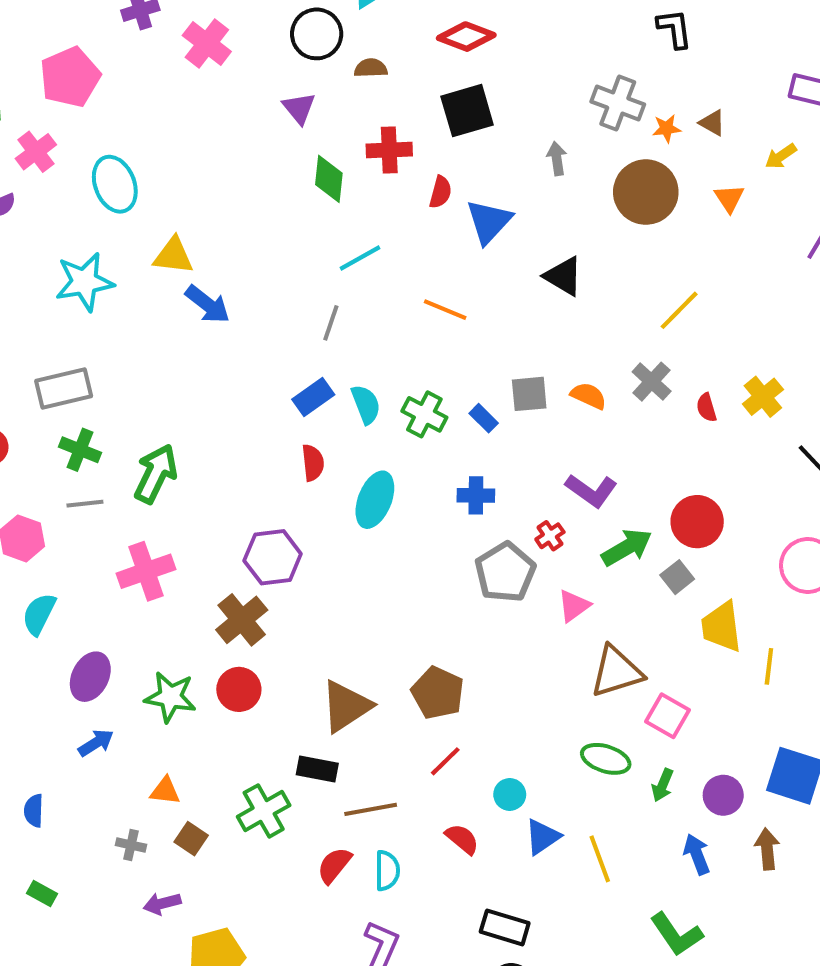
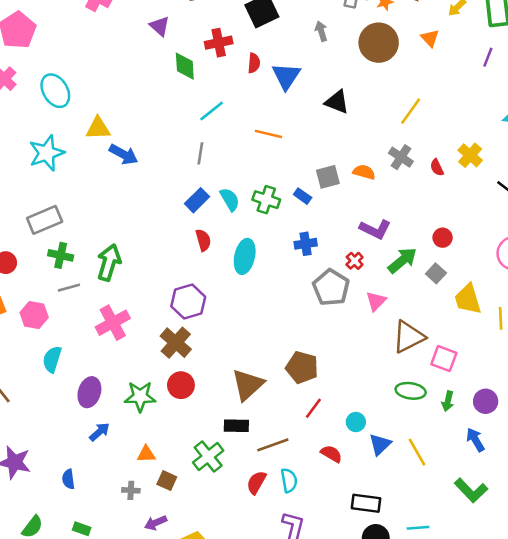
red circle: (697, 522) -> (443, 238), size x0.6

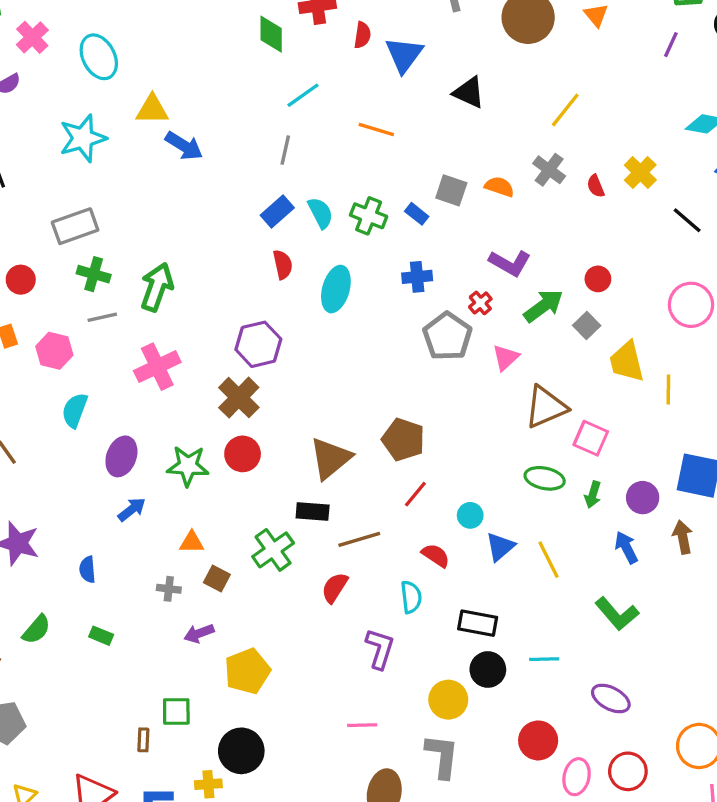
gray square: (328, 177) -> (451, 190), turned 30
cyan semicircle: (289, 480) -> (411, 597), moved

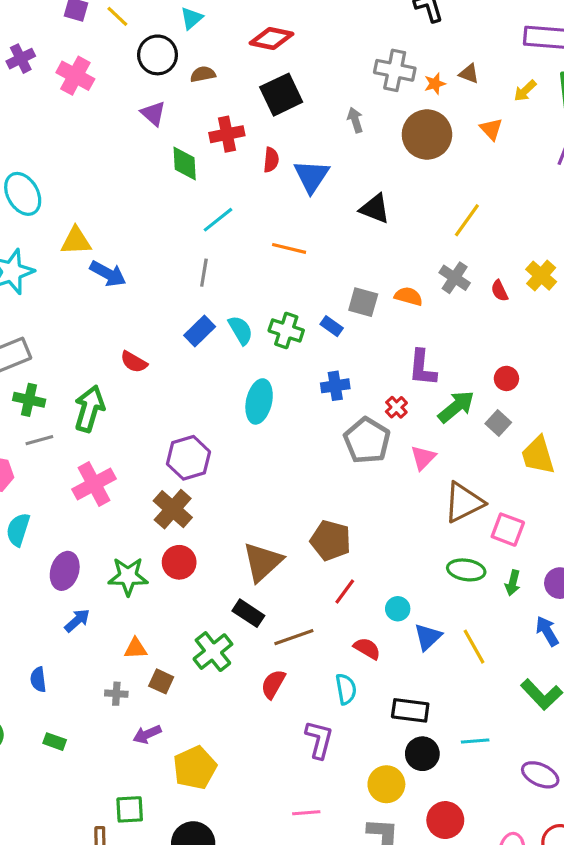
purple L-shape: (510, 263) -> (422, 368), turned 69
red semicircle: (283, 265) -> (134, 362), moved, turned 136
black rectangle: (313, 511) -> (248, 613), turned 32
red circle: (538, 740) -> (445, 820), moved

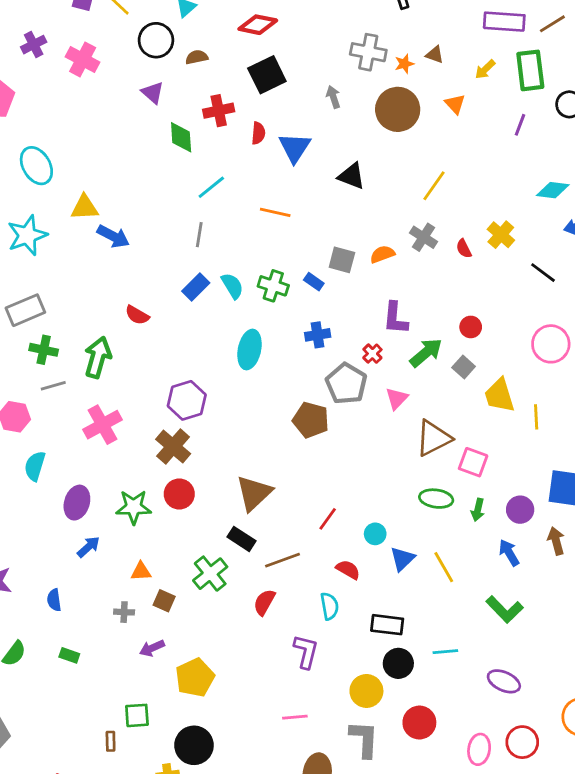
orange semicircle: (409, 296) -> (382, 254), turned -35
brown pentagon: (331, 540) -> (311, 420), moved

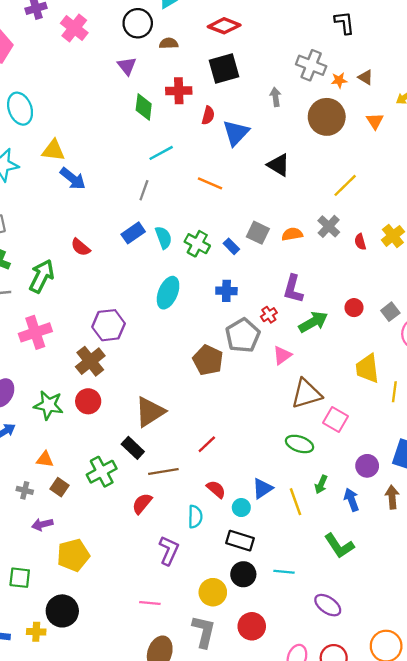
gray square: (464, 367) -> (390, 312), moved
green arrow: (478, 510) -> (321, 484), moved
cyan circle: (375, 534) -> (241, 508), moved

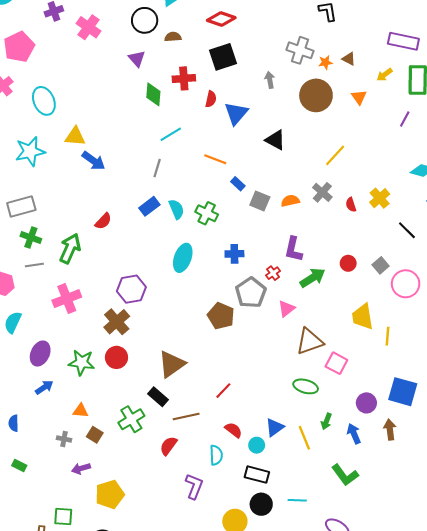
blue rectangle: (231, 246) -> (238, 184), moved
red semicircle: (80, 247) -> (103, 221), turned -84

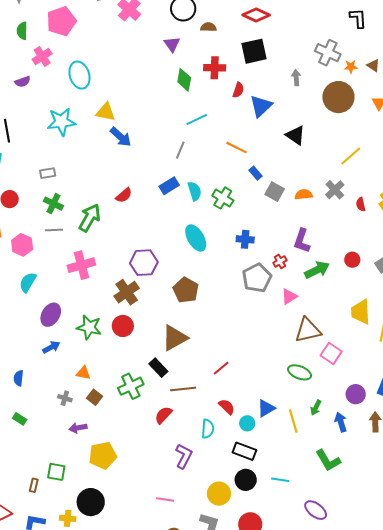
gray rectangle: (21, 206) -> (48, 173), size x0.6
cyan ellipse: (183, 258) -> (196, 238), turned -56
brown pentagon: (221, 316) -> (186, 290), moved

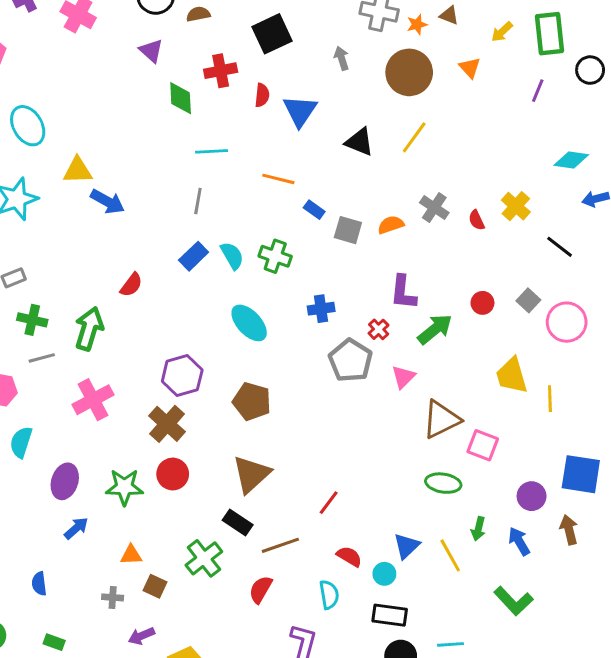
cyan line: (197, 119) -> (212, 151), turned 35
yellow line: (351, 156) -> (414, 137), moved

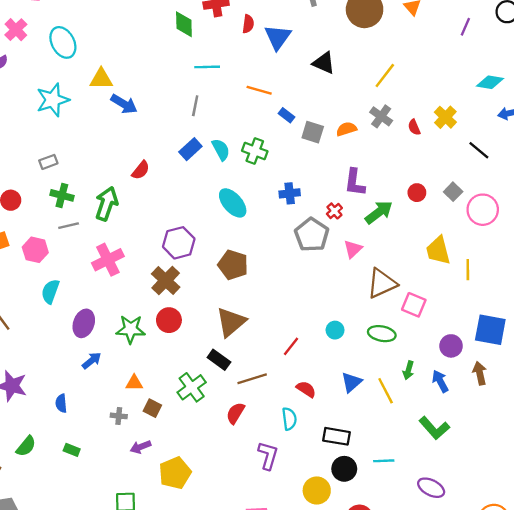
yellow line: (414, 137) -> (385, 75), moved
cyan circle: (384, 574) -> (335, 330), moved

